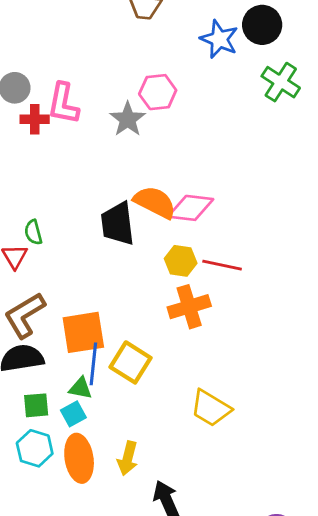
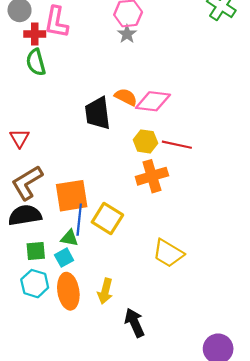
gray star: (128, 119) -> (127, 34), moved, size x0.7
orange semicircle: (155, 202) -> (126, 97), size x0.7
green semicircle: (33, 232) -> (36, 62), moved, size x1.4

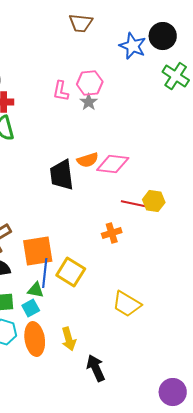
pink L-shape: (56, 22) -> (61, 91), moved, size x0.7
orange semicircle: (126, 97) -> (88, 160), turned 135
yellow hexagon: (145, 141) -> (154, 201), moved
orange cross: (152, 176) -> (112, 233), size x0.7
yellow arrow: (105, 291) -> (69, 339), turned -30

